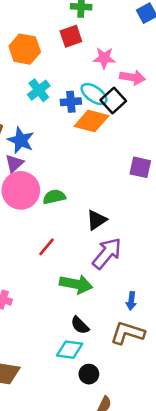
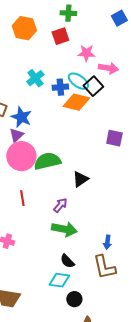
orange hexagon: (25, 49) -> (24, 28), moved
green semicircle: (54, 197) -> (47, 161), size x1.5
red line: (46, 247) -> (22, 198), moved, turned -49
purple arrow: (107, 253) -> (60, 205), moved, size x0.6
brown L-shape: (127, 333) -> (104, 267), turned -120

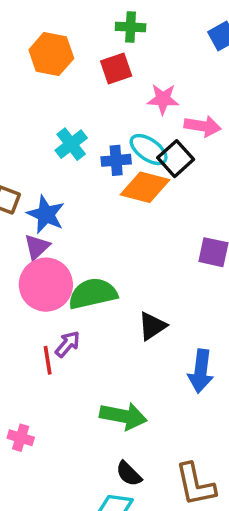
purple arrow: (60, 205) -> (68, 344), moved
blue arrow: (107, 242) -> (201, 371), moved, size x1.6

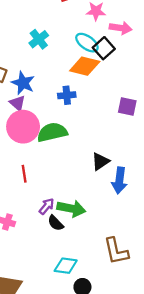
blue cross: (116, 160) -> (67, 95), moved
purple triangle: (37, 247) -> (17, 103), turned -36
black triangle: (152, 326) -> (100, 161), moved
purple arrow: (68, 344) -> (47, 206), moved
black semicircle: (129, 474) -> (56, 223), moved

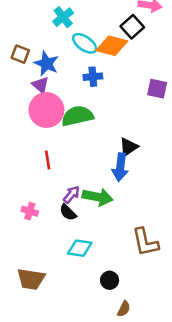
cyan ellipse: (87, 43) -> (85, 43), moved
blue arrow: (119, 180) -> (120, 167), moved
black semicircle: (56, 223) -> (68, 212), moved
cyan diamond: (66, 266) -> (80, 248), moved

